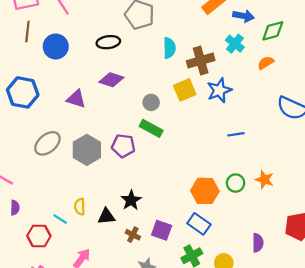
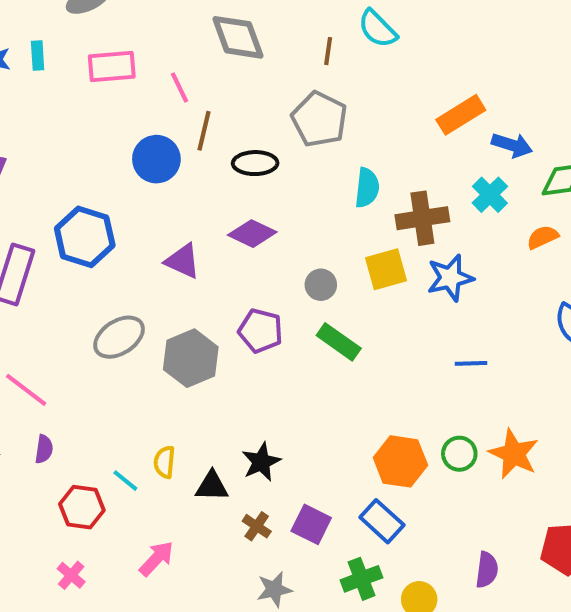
brown line: (27, 32) -> (204, 131), moved
green rectangle: (151, 128) -> (339, 342), moved
purple pentagon: (123, 146) -> (260, 331), moved
orange star: (264, 180) -> (514, 454), size x1.4

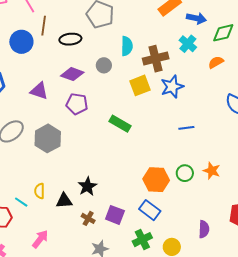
gray circle: (321, 285) -> (104, 65), moved
purple pentagon: (260, 331) -> (77, 104), moved
orange star: (514, 454) -> (212, 171), size x0.7

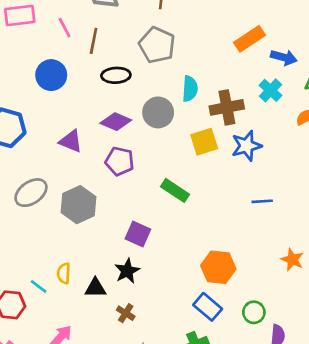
brown line: (44, 26) -> (94, 41), moved
gray circle: (104, 65) -> (158, 112), size x1.5
green circle: (185, 173) -> (254, 312), moved
purple square: (115, 215) -> (138, 234), moved

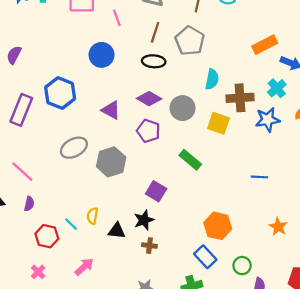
brown line: (94, 41) -> (155, 32), moved
gray circle: (158, 112) -> (183, 108), moved
yellow square: (204, 142) -> (218, 123), turned 30
blue star: (247, 146) -> (268, 120), moved
brown cross: (126, 313) -> (149, 246), moved, turned -32

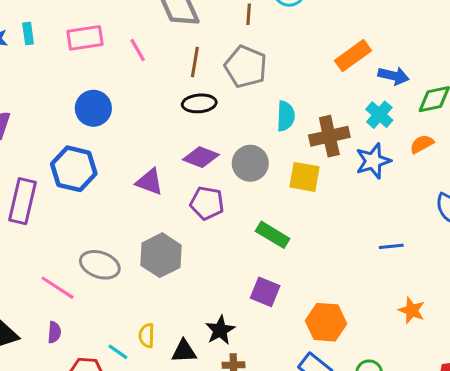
blue circle: (102, 55) -> (93, 108), moved
gray ellipse: (74, 148) -> (100, 265), moved, turned 56
pink line: (22, 172) -> (58, 288), moved
blue line: (259, 177) -> (391, 246), moved
purple square: (156, 191) -> (265, 292), moved

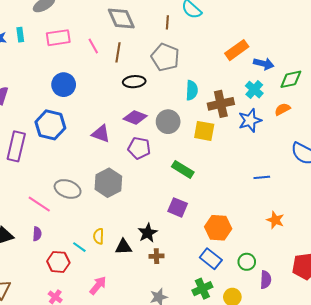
brown line: (195, 62) -> (118, 52), moved

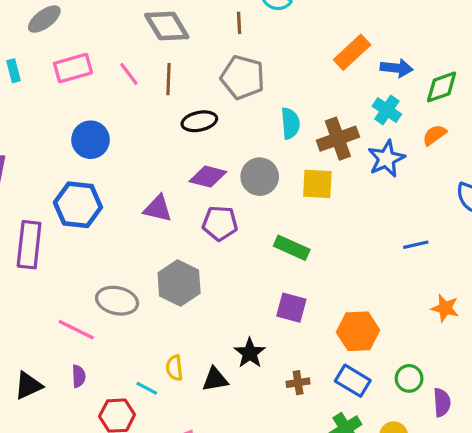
brown cross: (156, 256) -> (298, 383), moved

